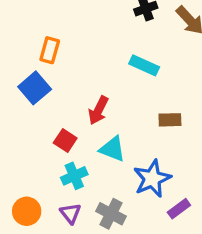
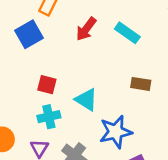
red arrow: (98, 110) -> (86, 29), moved
red square: (65, 141) -> (47, 85), turned -30

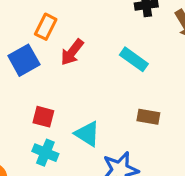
red arrow: (86, 29) -> (72, 52), moved
cyan cross: (49, 117) -> (45, 153), turned 35

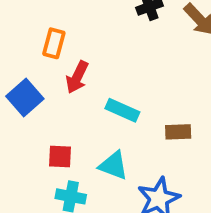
orange rectangle: (46, 27) -> (54, 43), moved
cyan rectangle: (134, 59) -> (122, 110), moved

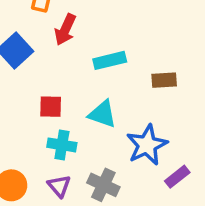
cyan rectangle: (122, 110) -> (110, 60), turned -36

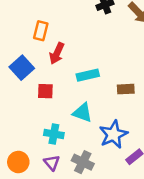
red square: (51, 107) -> (45, 91), moved

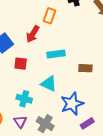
orange rectangle: (41, 31) -> (50, 16), moved

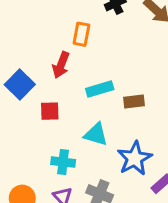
brown rectangle: (85, 68) -> (134, 102), moved

